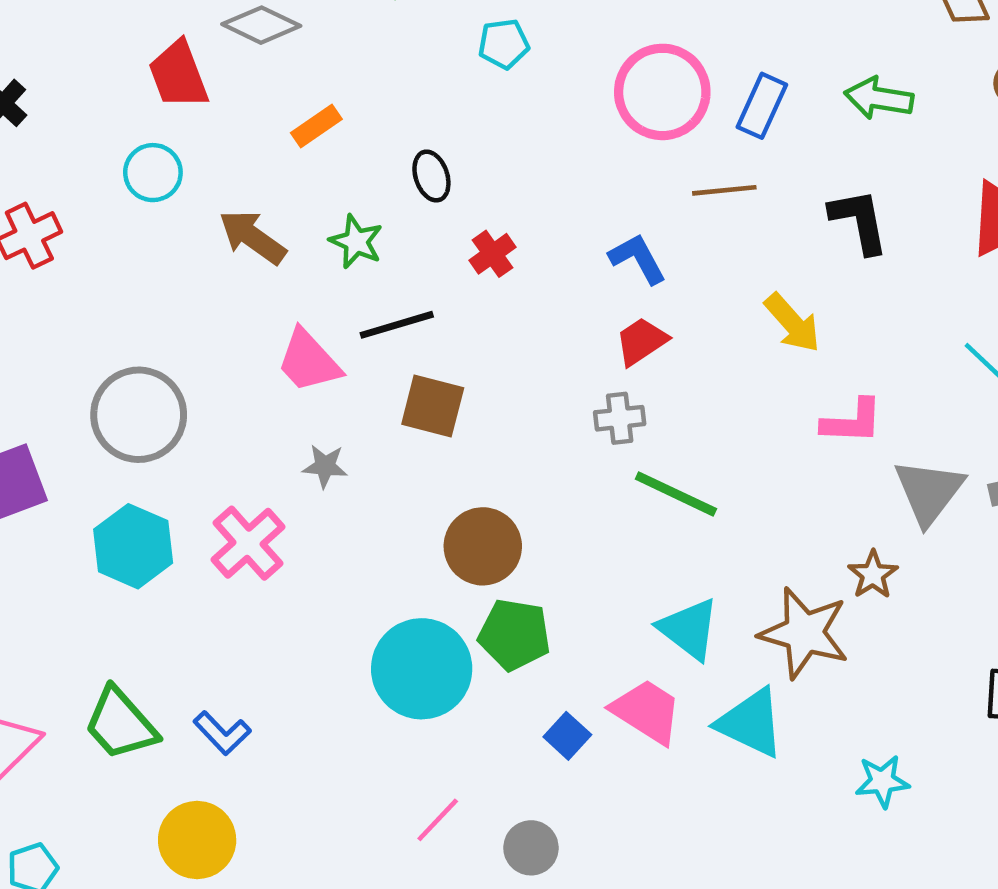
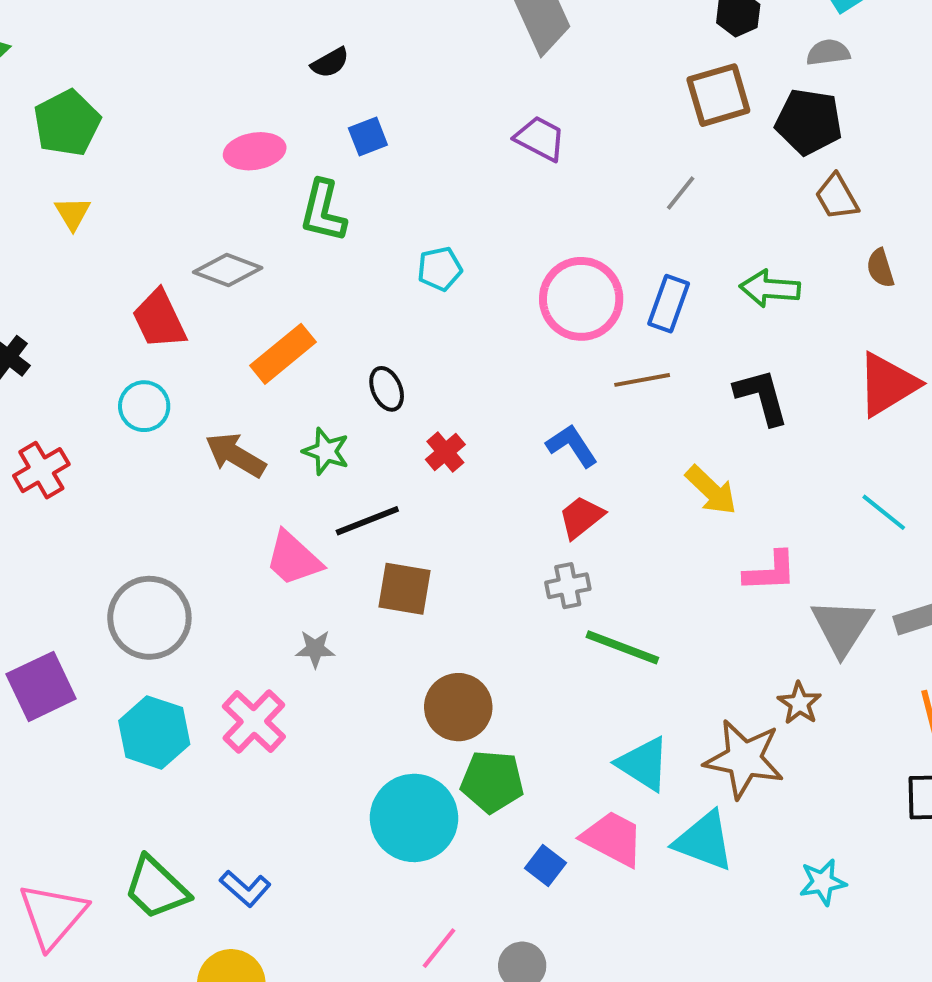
orange rectangle: (316, 126) -> (283, 354), size x1.5

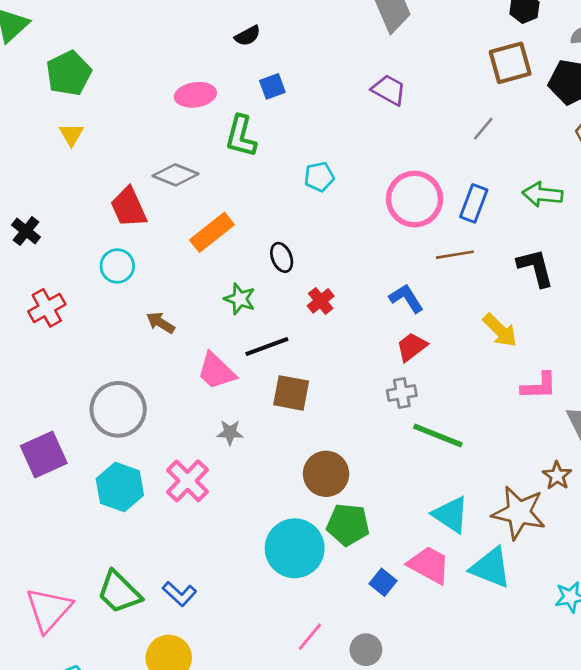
brown arrow: (235, 455) -> (160, 323), moved, size x0.7

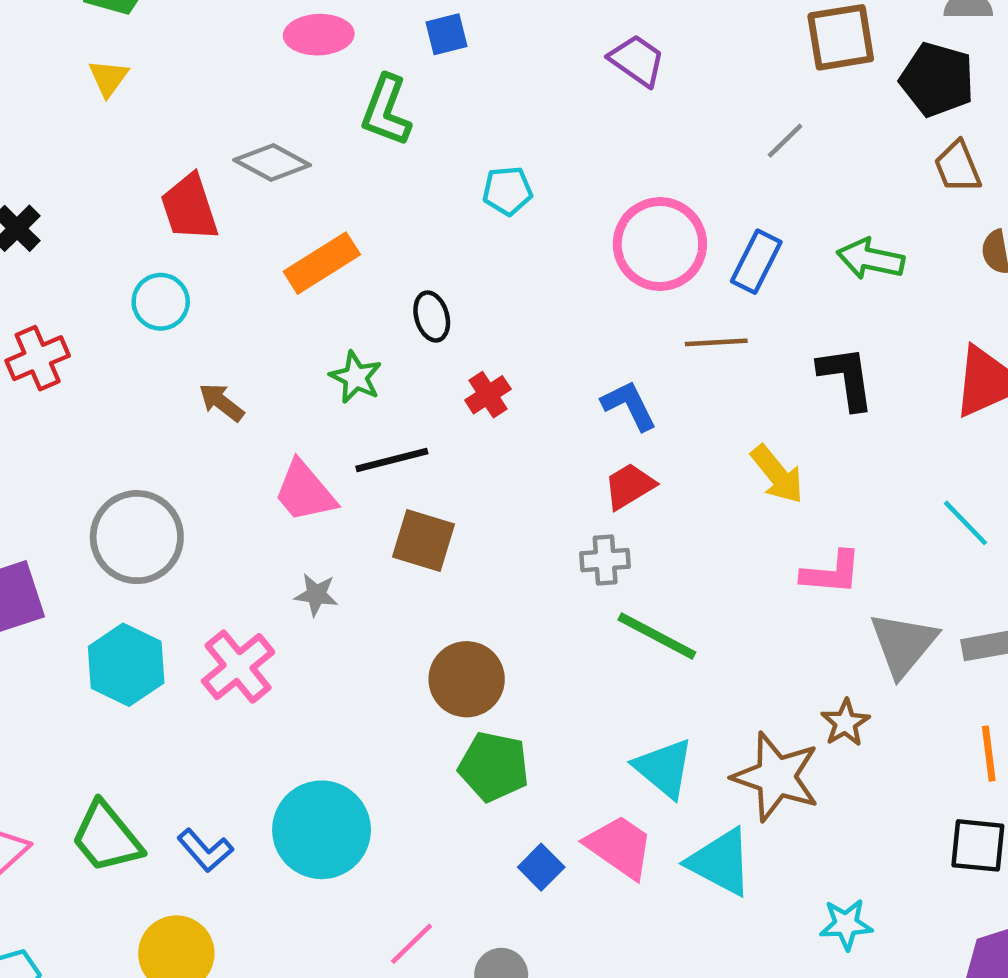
cyan circle: (295, 548) -> (322, 830), moved

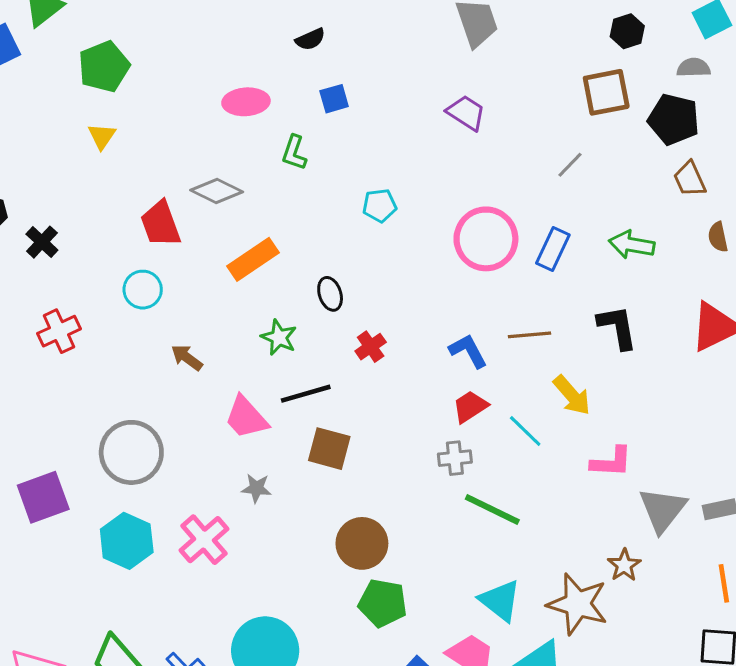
green L-shape: (386, 111) -> (294, 153), size x0.7
brown line: (716, 342) -> (530, 335), moved
cyan line: (966, 523) -> (525, 431), moved

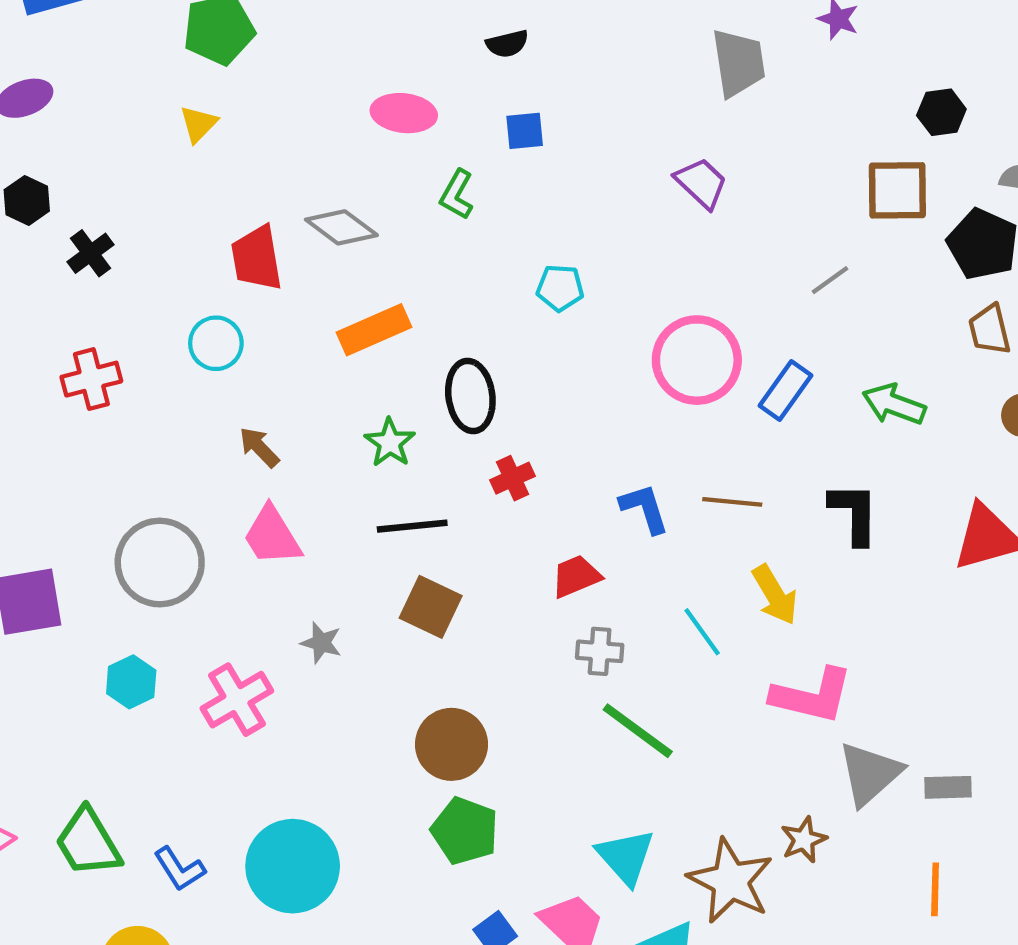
black ellipse: (330, 294) -> (470, 396), size x1.5
red trapezoid: (470, 407) -> (576, 576), moved
pink trapezoid: (246, 417) -> (272, 536), moved
pink L-shape: (611, 462) -> (812, 696), size x1.4
cyan hexagon: (127, 541) -> (131, 682), size x0.7

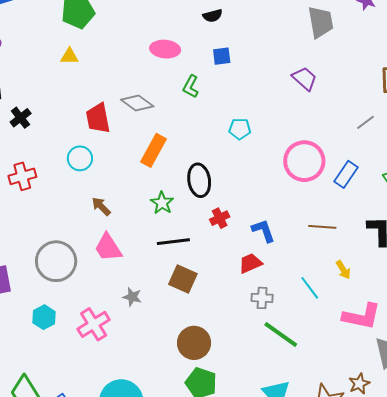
yellow triangle: (198, 124) -> (69, 56), turned 48
orange rectangle: (374, 330) -> (153, 150), turned -36
blue L-shape: (645, 508) -> (263, 231), moved
yellow arrow: (775, 595) -> (343, 270), size x0.7

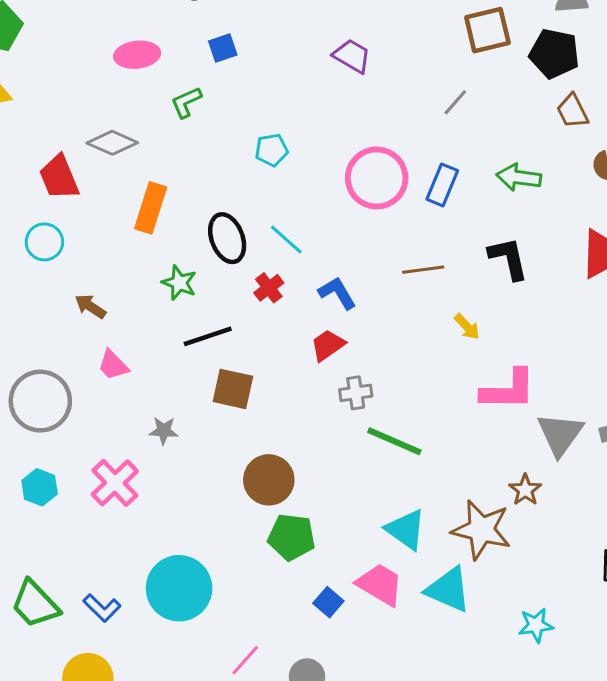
green L-shape: (191, 87) -> (186, 102), turned 50
pink trapezoid: (108, 248) -> (113, 365), size x0.7
cyan line: (310, 288) -> (286, 240), moved

